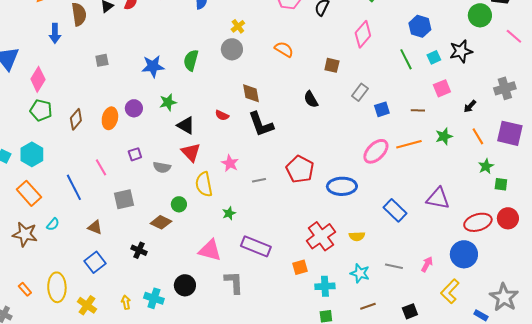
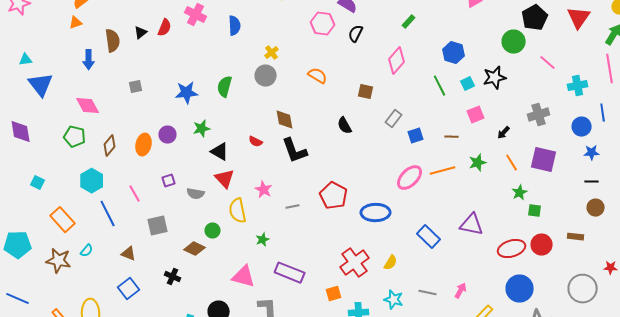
pink diamond: (38, 79) -> (88, 106), moved, turned -60
cyan hexagon: (32, 154) -> (92, 181), moved
yellow semicircle: (357, 236) -> (391, 263), turned -56
blue circle: (464, 254) -> (520, 289), moved

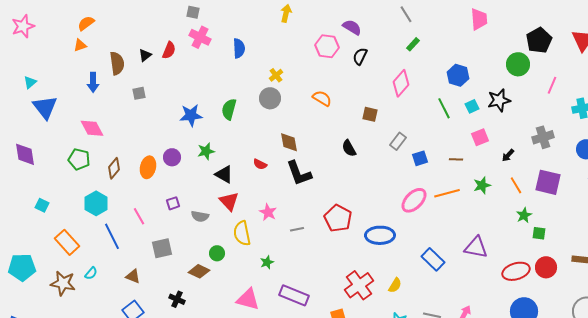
cyan triangle: (26, 60) -> (30, 82), turned -32
pink line: (548, 63) -> (552, 85), turned 72
gray square: (136, 87) -> (139, 93), moved

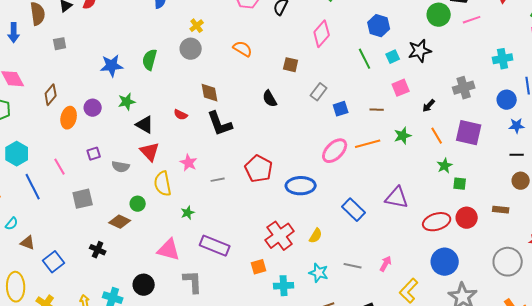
pink line: (552, 85) -> (472, 20), moved, turned 48
brown diamond: (114, 168) -> (51, 95), moved
brown triangle: (133, 276) -> (28, 243), moved

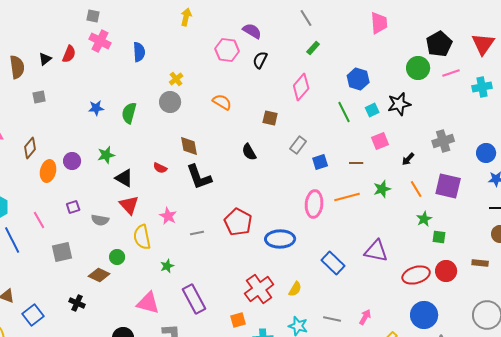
cyan cross: (503, 59) -> (482, 87), moved
blue star: (112, 66) -> (96, 108), moved, size x0.7
pink ellipse: (335, 151) -> (314, 204), turned -40
purple rectangle: (215, 246) -> (194, 299), turned 40

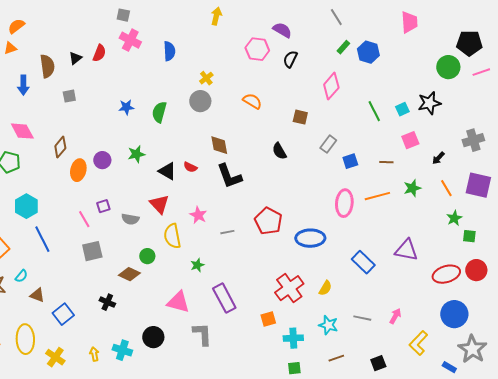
black pentagon: (439, 44) -> (469, 43), turned 30
blue hexagon: (358, 79) -> (368, 52), moved
black triangle: (124, 178) -> (167, 171), moved
pink line: (39, 220) -> (84, 219), moved

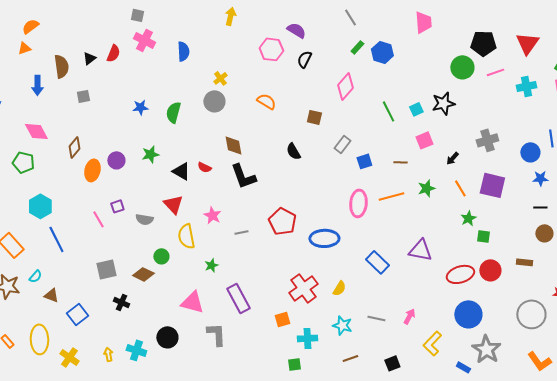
gray square: (92, 251) -> (106, 269), moved
green square: (294, 368) -> (294, 364), moved

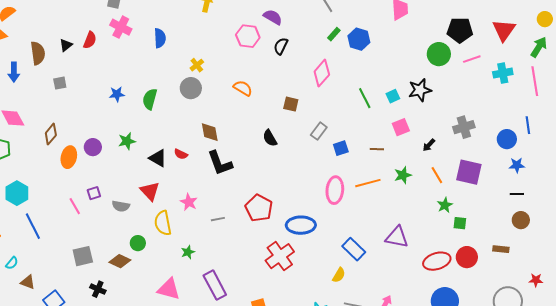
red cross: (303, 288) -> (280, 256), moved
yellow semicircle: (339, 288) -> (339, 275), moved

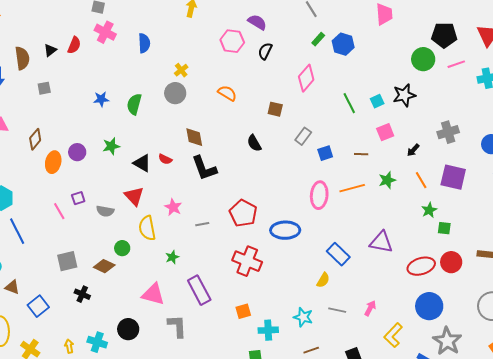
red cross: (280, 256) -> (247, 261), moved, turned -32

